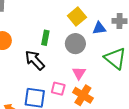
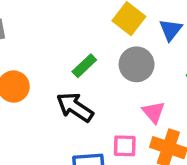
blue triangle: (99, 28) -> (171, 30), turned -32
green rectangle: (45, 38) -> (84, 66), turned 48

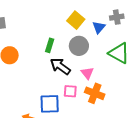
green rectangle: (84, 66) -> (50, 45), turned -32
black arrow: (75, 107) -> (60, 66), moved

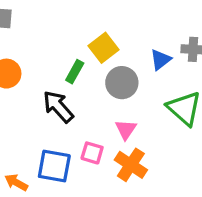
yellow square: (76, 20) -> (104, 48), moved
black arrow: (60, 66) -> (58, 107), moved

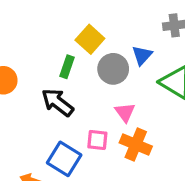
blue triangle: (161, 60) -> (142, 55), moved
blue square: (54, 166) -> (64, 159), turned 32

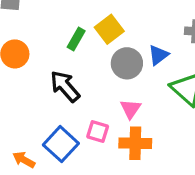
green rectangle: (67, 67) -> (76, 39), moved
orange cross: (136, 145) -> (135, 143), turned -32

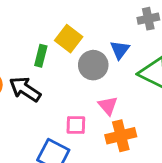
black arrow: (65, 86) -> (25, 89), moved
pink square: (98, 131) -> (76, 125), moved

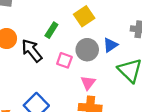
yellow square: (69, 39) -> (84, 16), moved
pink square: (76, 125) -> (64, 60), moved

